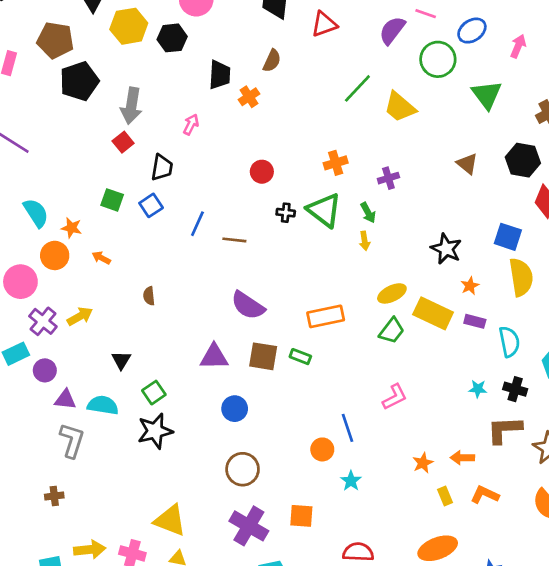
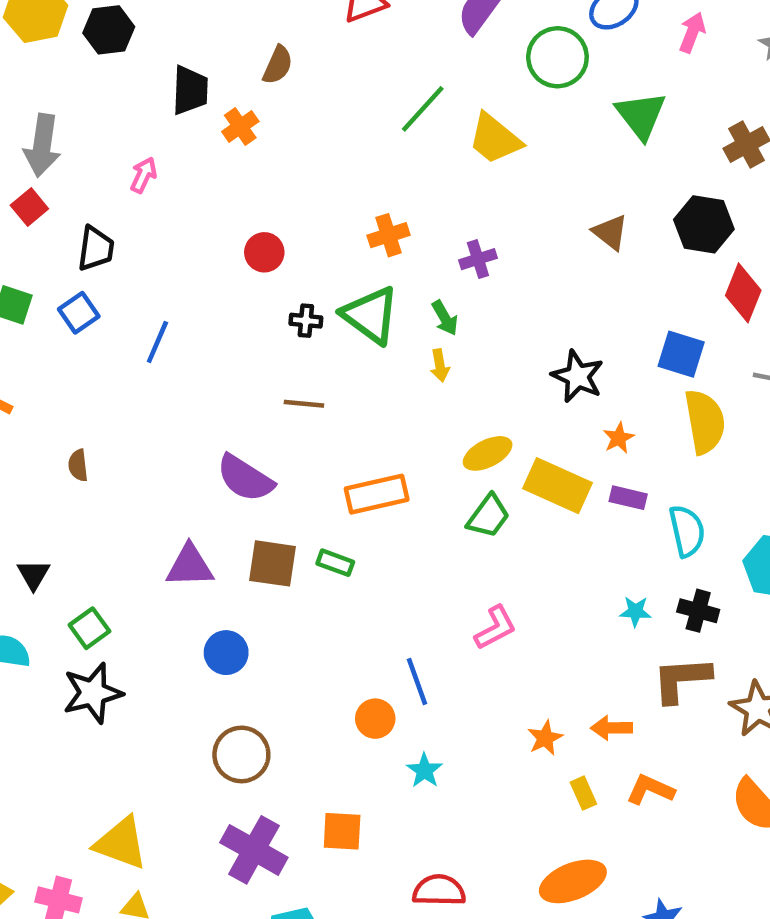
brown line: (234, 240) -> (304, 404), moved

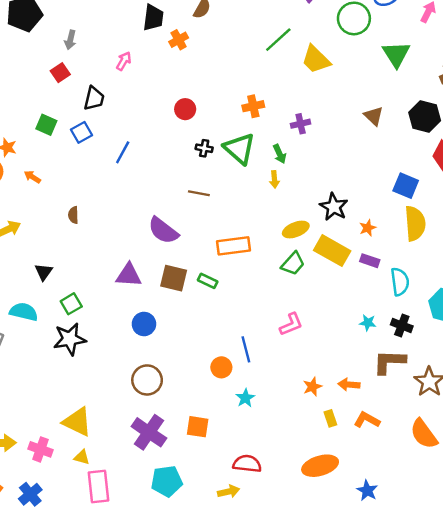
gray arrow: (42, 145) -> (70, 40), size x0.6
black star: (578, 376) -> (334, 207), moved

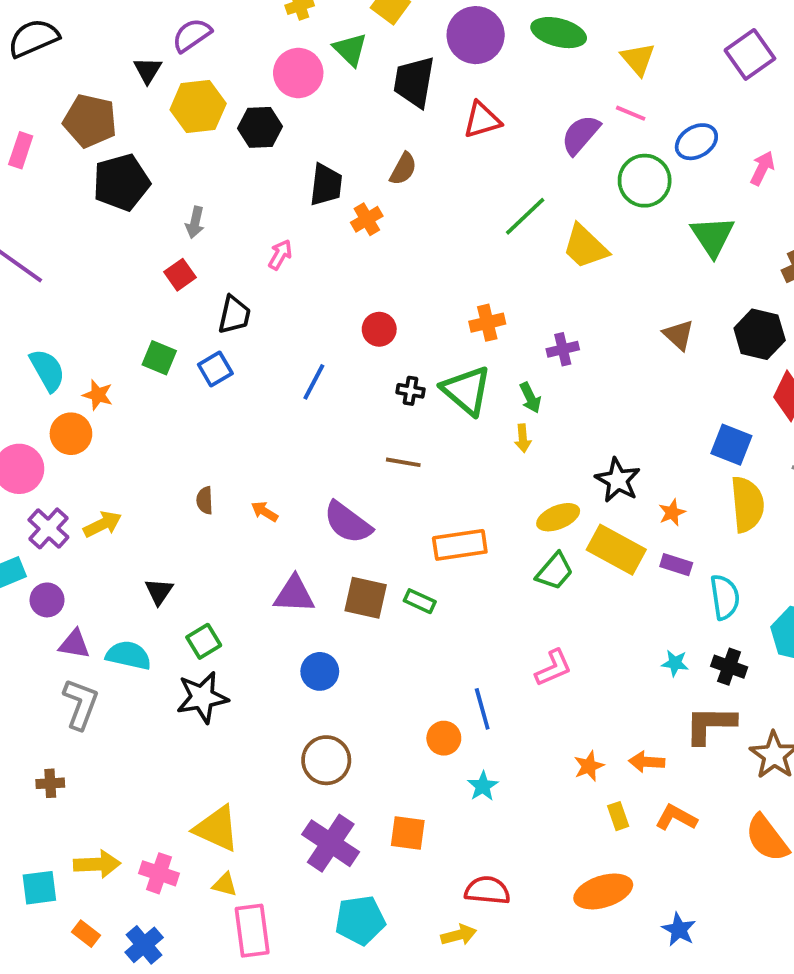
blue line: (123, 152) -> (314, 382), moved
orange arrow: (32, 177) -> (265, 512), moved

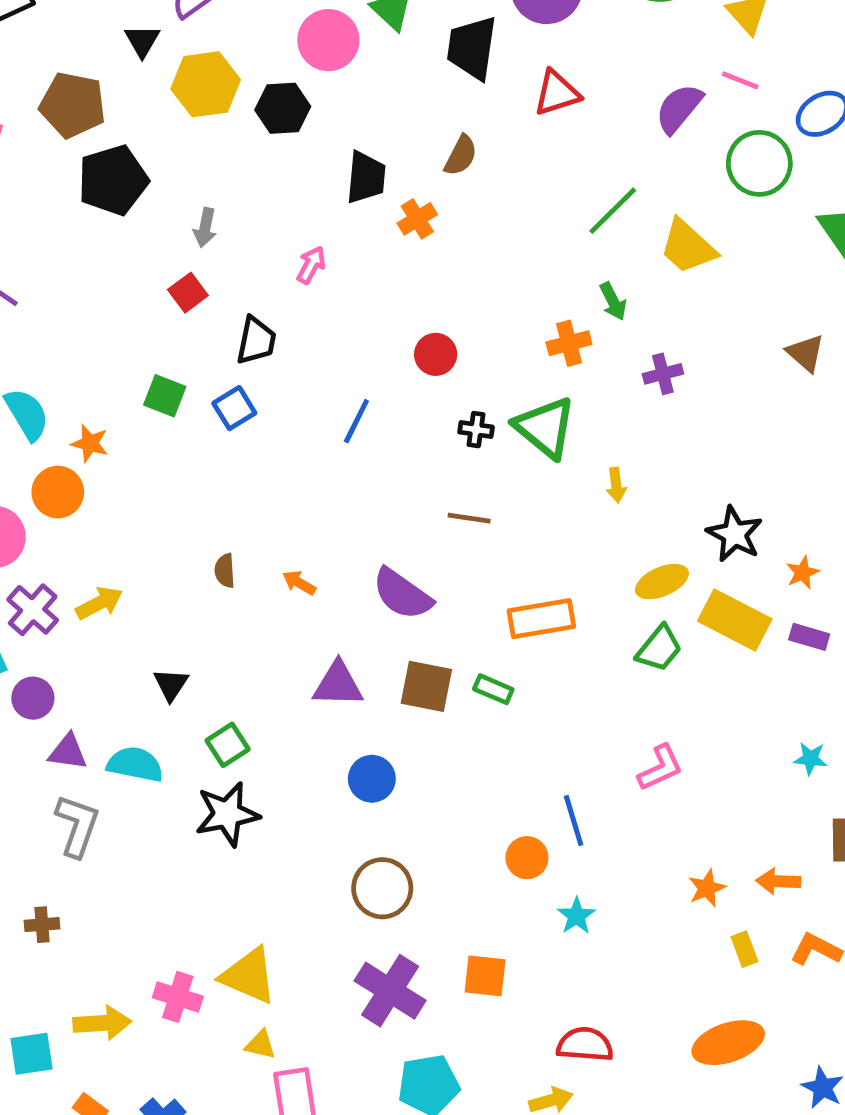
green arrow: (530, 398) -> (613, 301), moved
pink cross: (159, 873) -> (178, 997), moved

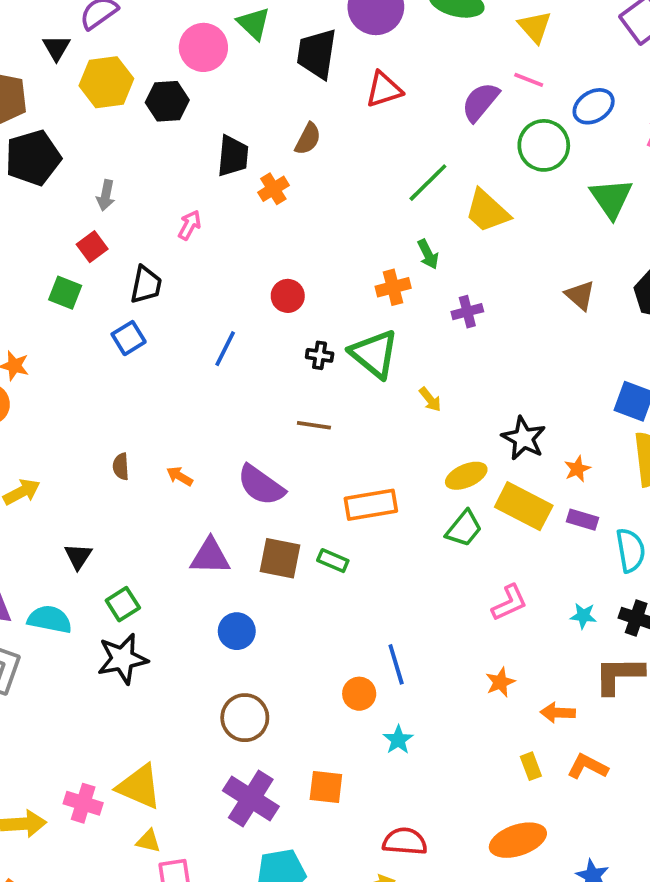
green square: (165, 396) -> (65, 293), moved
yellow arrow: (616, 485) -> (430, 399), turned -32
pink L-shape: (660, 768) -> (509, 603), moved
orange star: (707, 888) -> (500, 682), moved

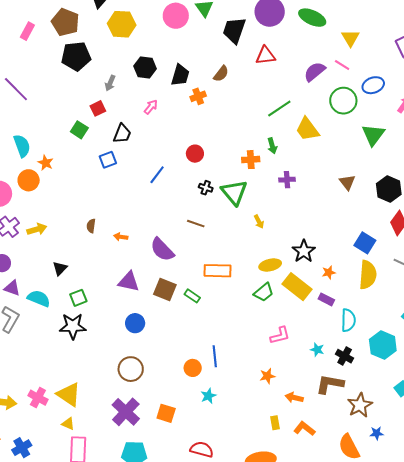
black hexagon: (167, 101) -> (145, 67), moved
orange arrow: (180, 476) -> (121, 237), turned -32

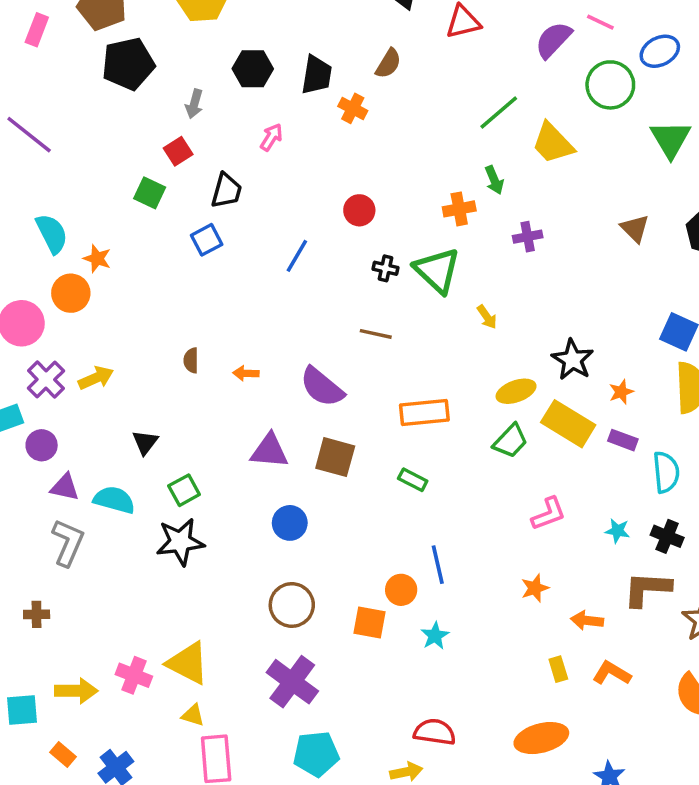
orange cross: (198, 96) -> (353, 108), turned -35
green rectangle: (192, 296) -> (413, 480), moved
orange square: (166, 413) -> (370, 622), moved

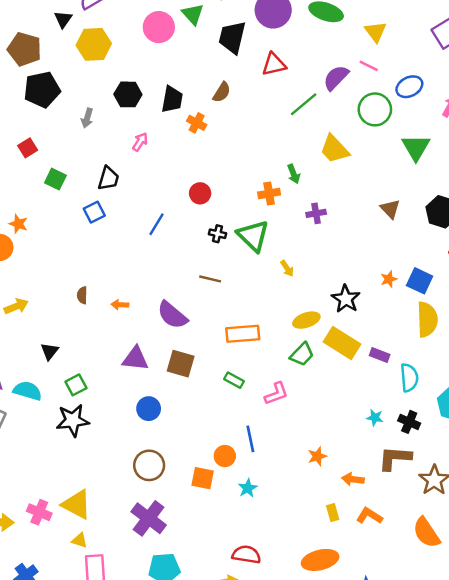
green line: (499, 112) -> (304, 104), moved
red square: (178, 151) -> (28, 148), moved
orange star: (621, 392) -> (389, 279), moved
pink L-shape: (549, 514) -> (276, 394), moved

